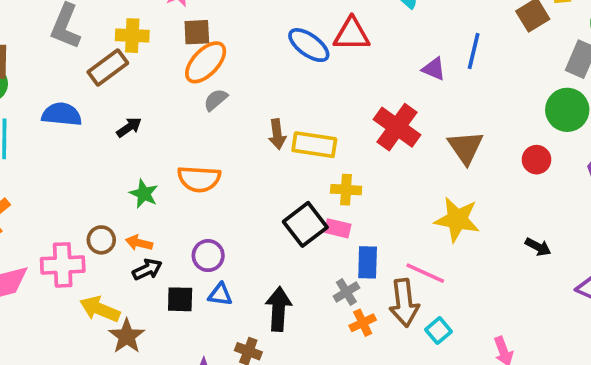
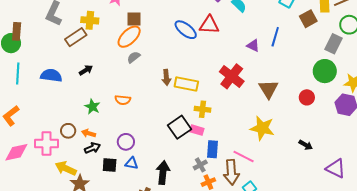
brown square: (197, 32) -> (134, 19), moved
blue semicircle: (62, 114) -> (51, 75), moved
orange semicircle: (199, 179) -> (123, 100), size x0.7

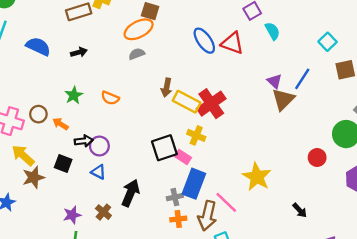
red cross: (232, 76) -> (211, 104), moved
brown triangle: (269, 89) -> (283, 99), moved
black arrow: (92, 148) -> (84, 141), moved
blue rectangle: (212, 149) -> (194, 184), size x1.4
black square: (110, 165) -> (63, 164), moved

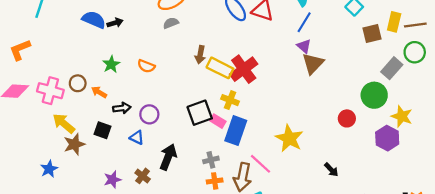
blue semicircle: (38, 46) -> (94, 20), moved
blue line: (302, 79) -> (304, 22), moved
purple circle: (99, 146) -> (149, 114), moved
blue rectangle: (194, 184) -> (236, 131), moved

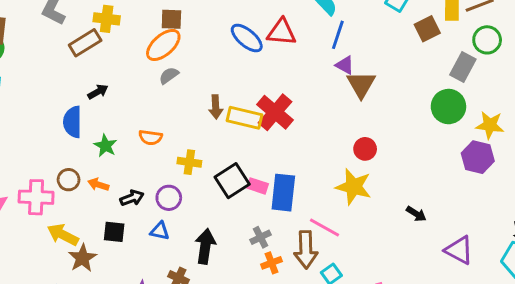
blue semicircle: (94, 20) -> (73, 122), moved, turned -100
yellow cross: (230, 100) -> (189, 162), moved
red circle: (347, 118) -> (365, 149), moved

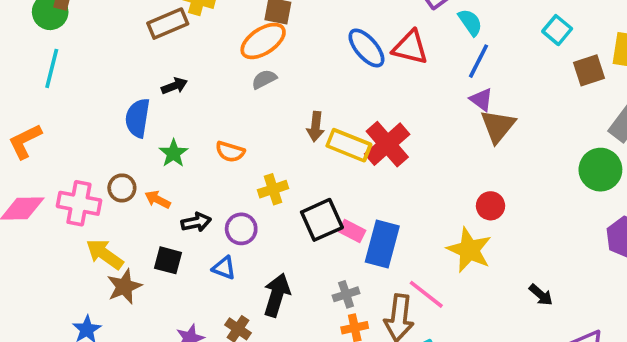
yellow cross: (189, 162) -> (273, 189), turned -35

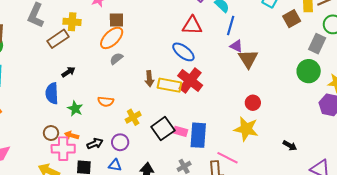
blue ellipse: (366, 48) -> (183, 52), moved
pink cross: (79, 203) -> (63, 149), moved

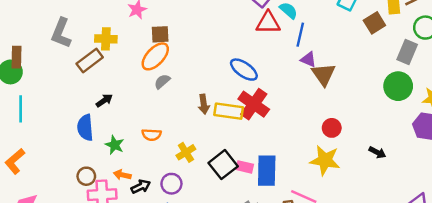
red triangle: (192, 25) -> (268, 23), moved
orange arrow: (72, 135) -> (122, 175), moved
black arrow: (290, 146) -> (377, 152), moved

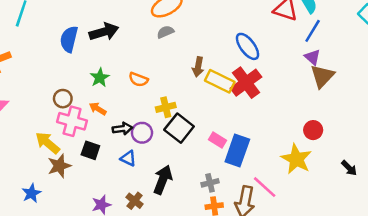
black arrow: (104, 100) -> (104, 32), size x1.6
blue semicircle: (85, 128) -> (69, 39), moved
black square: (223, 165) -> (179, 128), moved, turned -32
black arrow: (141, 187) -> (122, 129), moved

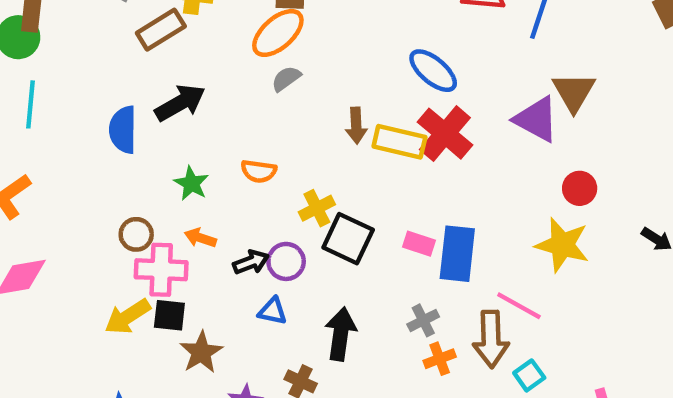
purple triangle: (312, 57) -> (536, 119), moved, size x1.6
yellow arrow: (48, 143) -> (128, 317), turned -60
black square: (90, 150) -> (169, 315), moved
brown star: (59, 166) -> (201, 352), moved

